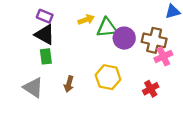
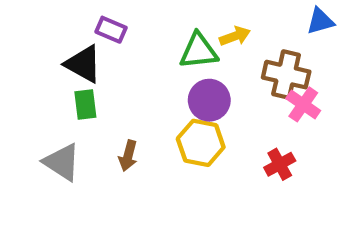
purple rectangle: (45, 16) -> (111, 30), moved
yellow arrow: (86, 20) -> (235, 36), moved
purple circle: (124, 38) -> (209, 100), moved
pink cross: (163, 56) -> (303, 104), turned -30

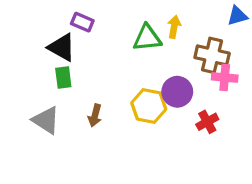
yellow arrow: (235, 36) -> (174, 27), turned -60
purple circle: (209, 100) -> (177, 92), moved
pink cross: (303, 104) -> (225, 78), turned -30

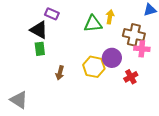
gray triangle: (46, 120) -> (19, 100), moved

